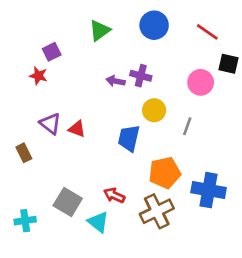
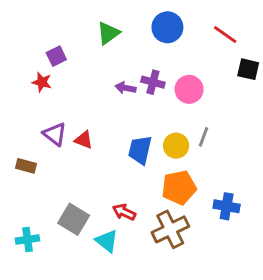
pink circle: (201, 82) -> (189, 89), moved
yellow circle: (154, 110) -> (176, 146), moved
brown rectangle: (24, 153) -> (26, 166), turned -48
blue cross: (209, 190) -> (227, 206), size x0.7

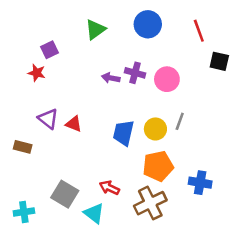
red line: (225, 35) -> (199, 31), turned 35

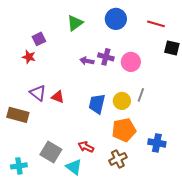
red line: (199, 31) -> (156, 24), turned -54
brown rectangle: (23, 147) -> (18, 115), size x1.5
brown cross: (150, 203) -> (118, 159), size x0.7

